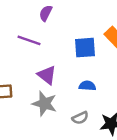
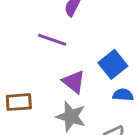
blue square: (85, 48) -> (113, 64), moved, turned -35

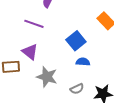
purple triangle: (74, 82) -> (30, 52), moved

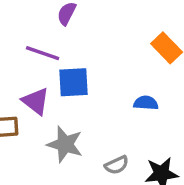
blue square: (76, 41) -> (74, 82), moved, turned 36
blue semicircle: (83, 62) -> (146, 103), moved

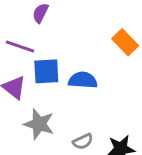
blue semicircle: (146, 103) -> (83, 80), moved, size x1.4

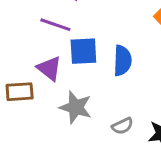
blue semicircle: (83, 80) -> (122, 61), turned 88

